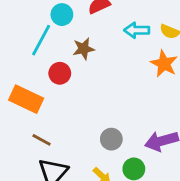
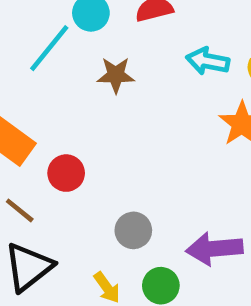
red circle: (60, 73) -> (66, 173), moved

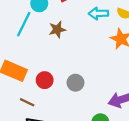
gray circle: (133, 230) -> (75, 83), moved

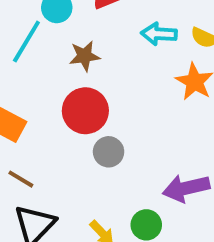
red circle: (45, 80) -> (85, 111), moved, size x1.5

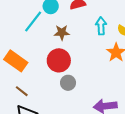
cyan arrow: (159, 34) -> (101, 26), turned 78

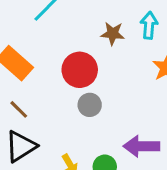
brown star: (62, 33) -> (113, 34), moved

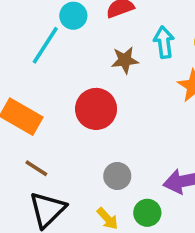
gray circle: (90, 105) -> (117, 176), moved

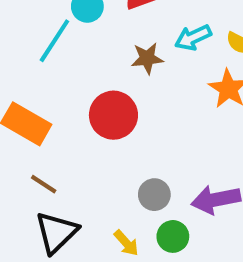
cyan arrow: (164, 42) -> (193, 38), turned -108
gray circle: (117, 176) -> (154, 195), moved

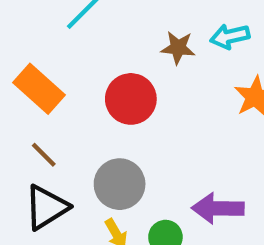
gray circle: (154, 195) -> (120, 184), moved, size x1.5

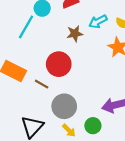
brown line: (44, 155) -> (42, 84), moved

